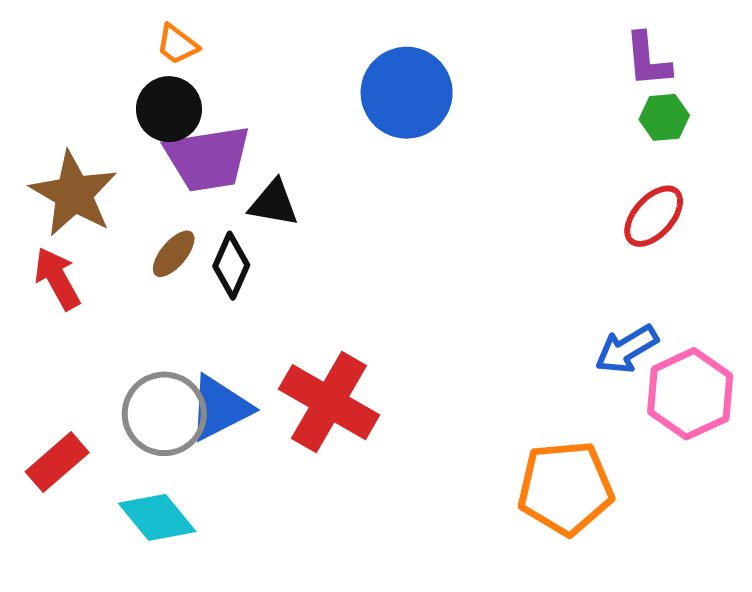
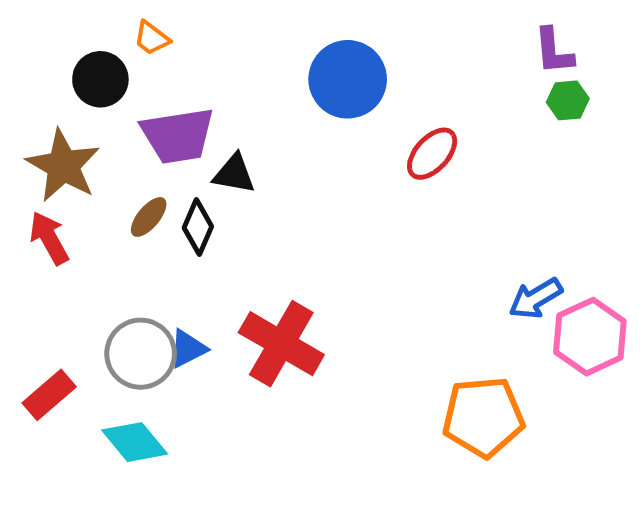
black circle: (169, 109) -> (100, 79), moved
red ellipse: (654, 216) -> (432, 154), moved
blue triangle: (220, 408) -> (188, 349), size x0.7

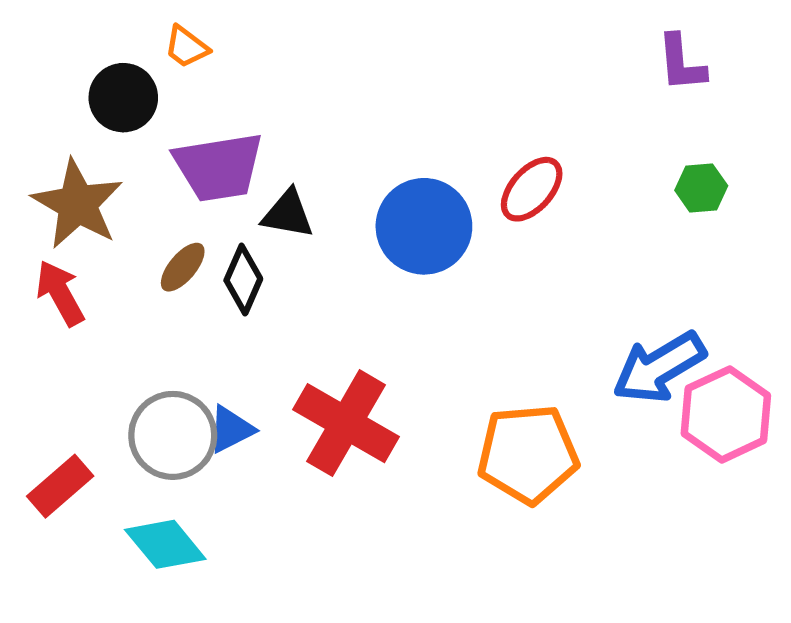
blue circle: (348, 79) -> (424, 226), moved
green hexagon: (568, 100) -> (701, 188), moved
blue arrow: (536, 298) -> (659, 367), size x1.4
orange pentagon: (483, 417) -> (528, 454), moved

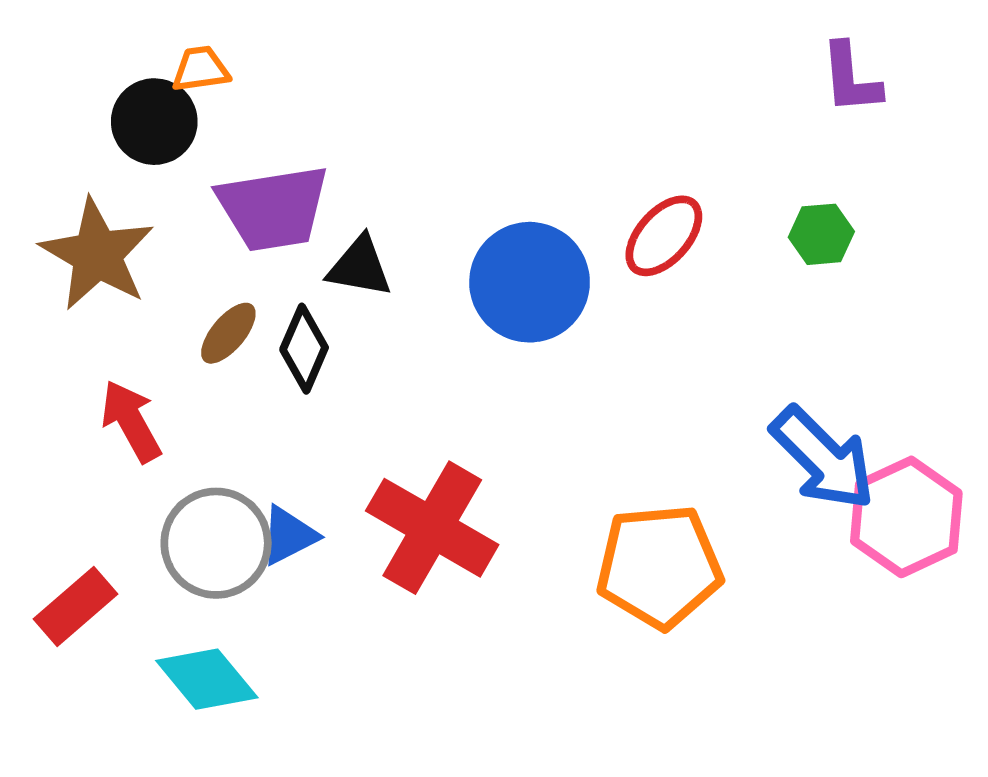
orange trapezoid: (186, 47) -> (201, 69), moved, turned 135
green hexagon: (701, 188) -> (821, 234), moved
red arrow: (60, 293) -> (131, 421), moved
blue arrow: (659, 367) -> (823, 458), turned -104

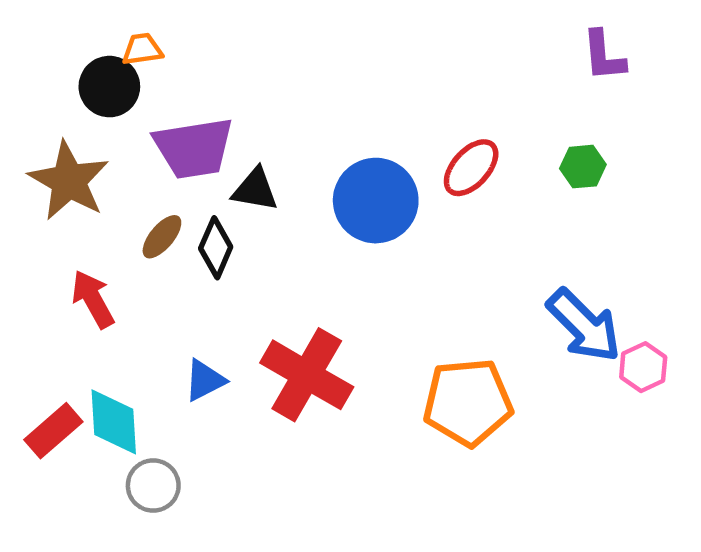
pink hexagon: (906, 517) -> (643, 367), size x0.6
gray circle: (216, 543) -> (153, 486), moved, size x0.7
cyan diamond: (207, 679) -> (114, 422), moved, turned 36

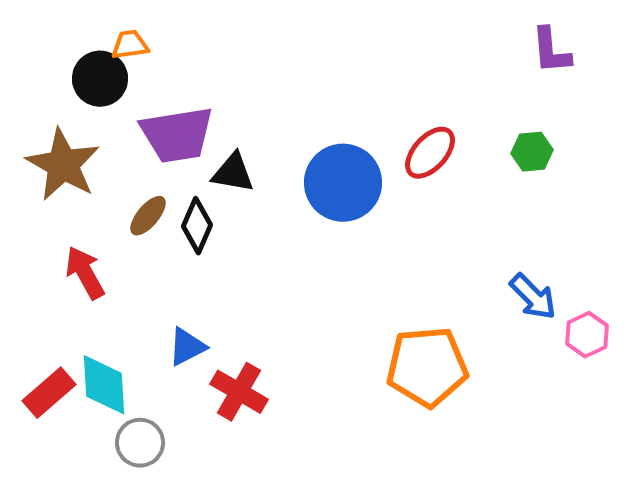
blue arrow: (584, 325) -> (533, 297), size x0.7
red cross: (307, 375) -> (239, 392), moved, size x0.7

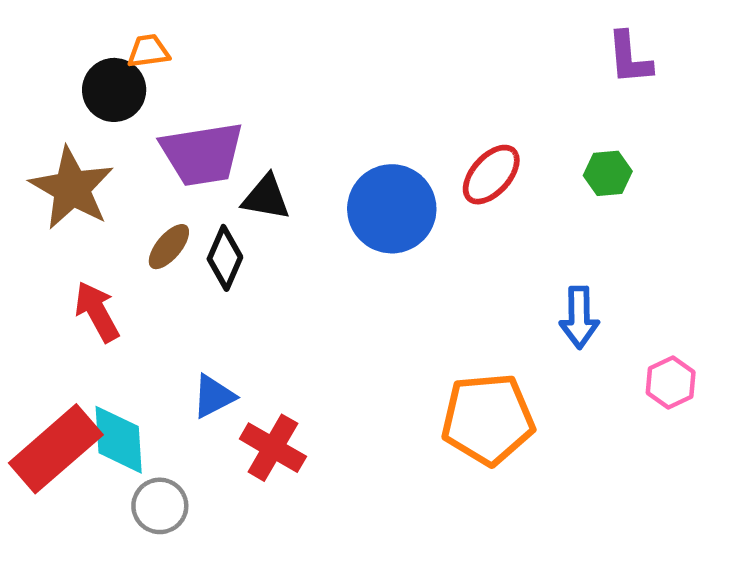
blue arrow: (533, 297) -> (579, 317), moved, turned 44
red rectangle: (49, 393) -> (56, 449), size x1.5

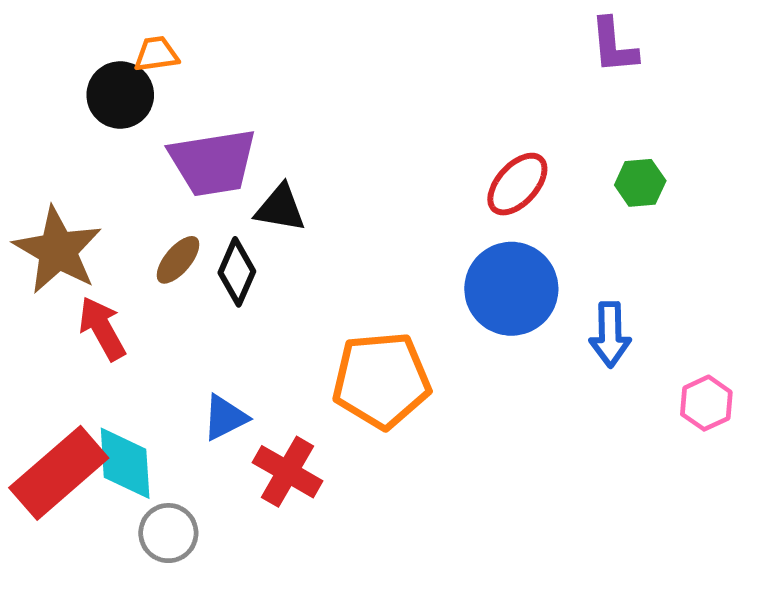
purple L-shape: (629, 58) -> (614, 46), moved
brown star: (72, 188) -> (58, 250), moved
blue circle: (392, 209) -> (511, 289), moved
orange pentagon: (488, 419) -> (381, 380), moved

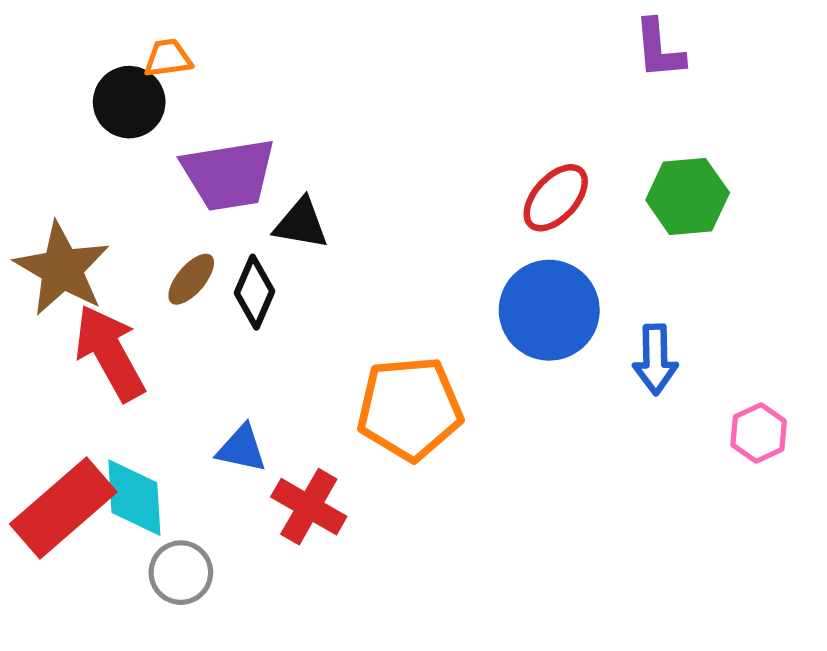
green hexagon: (640, 183) -> (688, 196), size x1.5
red arrow: (102, 328) -> (110, 353), size x1.4
blue triangle: (225, 418) -> (242, 448), turned 39

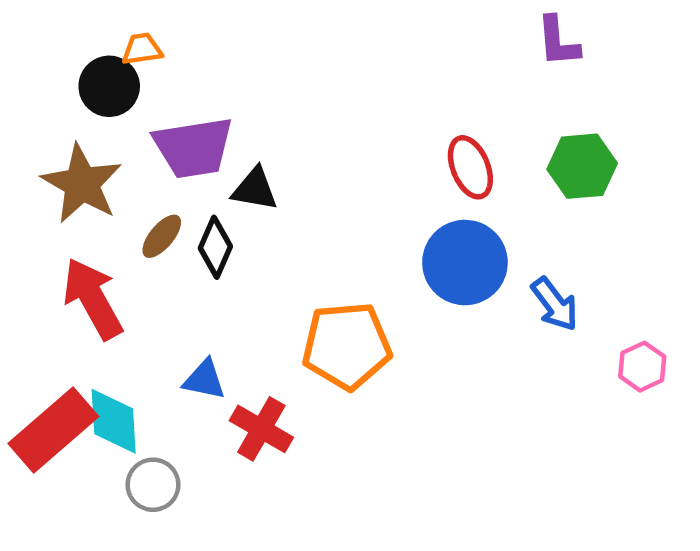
red ellipse: (556, 198) -> (470, 167), turned -64
brown star: (62, 269) -> (82, 184), moved
blue arrow: (655, 359) -> (555, 304), turned -36

